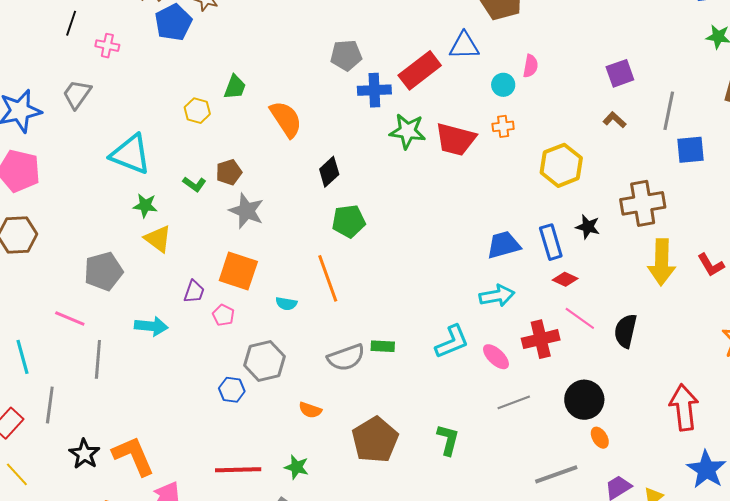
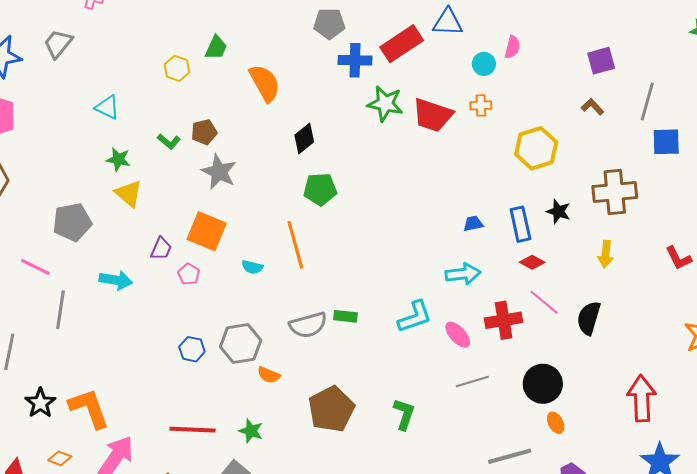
cyan triangle: (131, 154) -> (107, 107), size x0.6
blue trapezoid: (504, 245) -> (473, 224), size x0.6
yellow arrow: (662, 262) -> (606, 254), moved, size x0.6
gray hexagon: (265, 361) -> (241, 344), moved

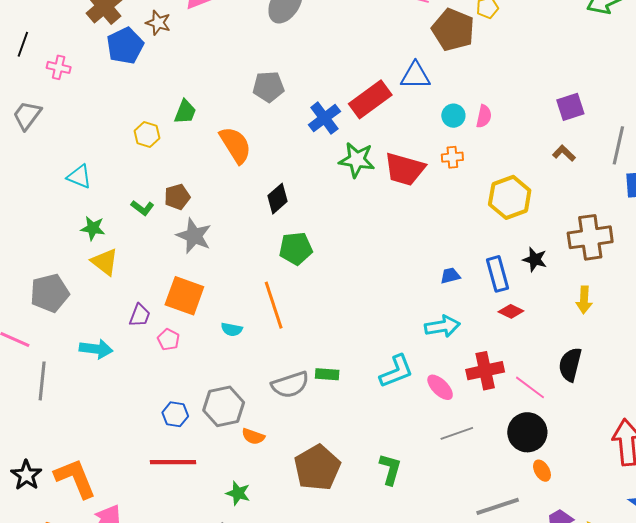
gray pentagon: (329, 24) -> (268, 87), moved
pink semicircle: (512, 47) -> (484, 116), moved
blue cross: (355, 60) -> (324, 118), turned -36
pink line: (544, 302) -> (530, 387), moved
red line: (193, 430) -> (173, 462), moved

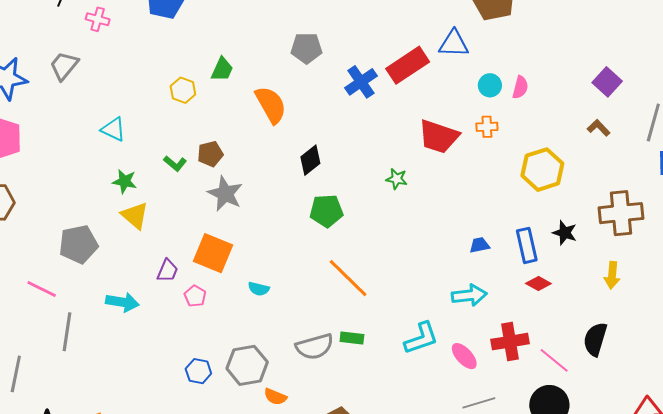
purple square: (570, 107) -> (607, 82), turned -32
green star: (357, 160) -> (397, 179), moved, size x0.6
orange line: (274, 305) -> (348, 278), moved, turned -30

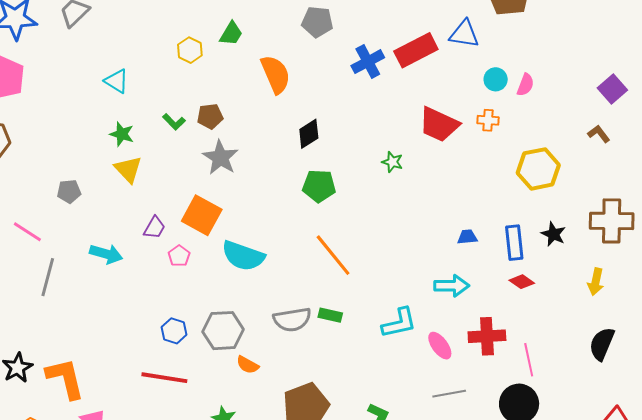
gray pentagon: (78, 244) -> (69, 191), size x0.6
cyan semicircle: (259, 289) -> (243, 256), size x2.0
black semicircle: (595, 339) -> (602, 344), moved
pink line: (554, 360) -> (529, 360), turned 32

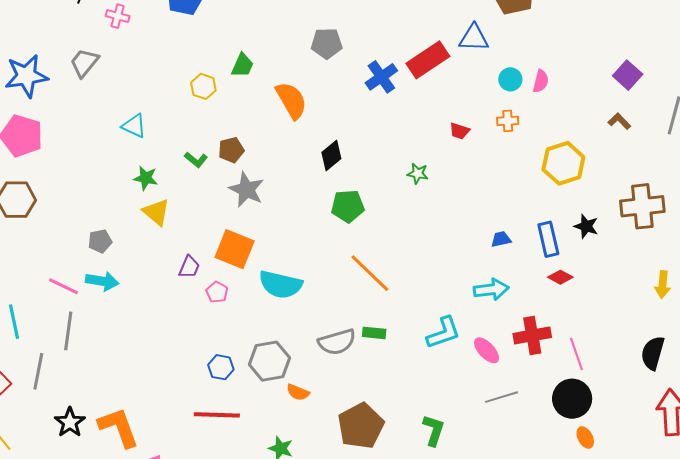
red trapezoid: (439, 125) -> (459, 131), size x0.5
cyan arrow: (106, 254) -> (102, 281), moved
gray line: (48, 277) -> (68, 331), moved
yellow arrow: (596, 282) -> (663, 285), moved
black semicircle: (602, 344) -> (653, 353), moved

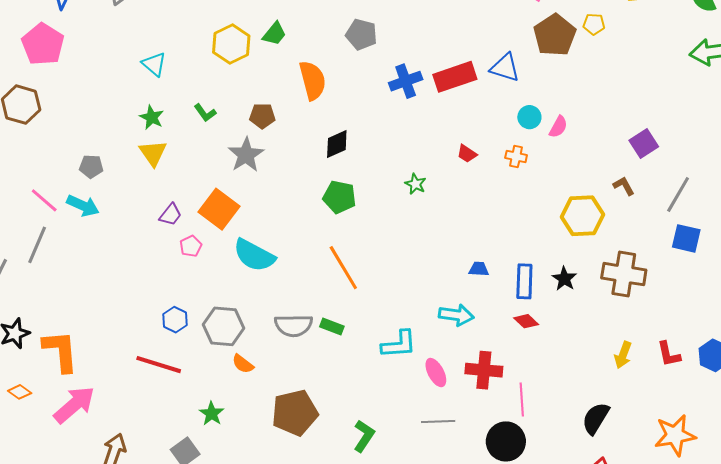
yellow hexagon: (203, 86) -> (231, 44), size x1.5
brown pentagon: (231, 150) -> (262, 116), moved
yellow hexagon: (563, 163) -> (583, 216), moved

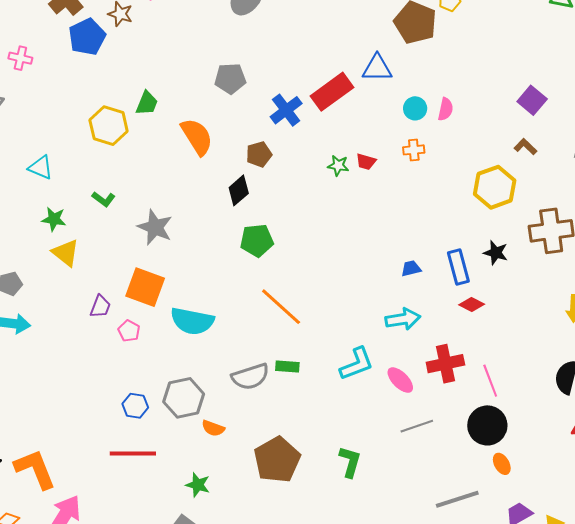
brown pentagon: (262, 116) -> (259, 154), moved
green star: (415, 184) -> (338, 166), moved

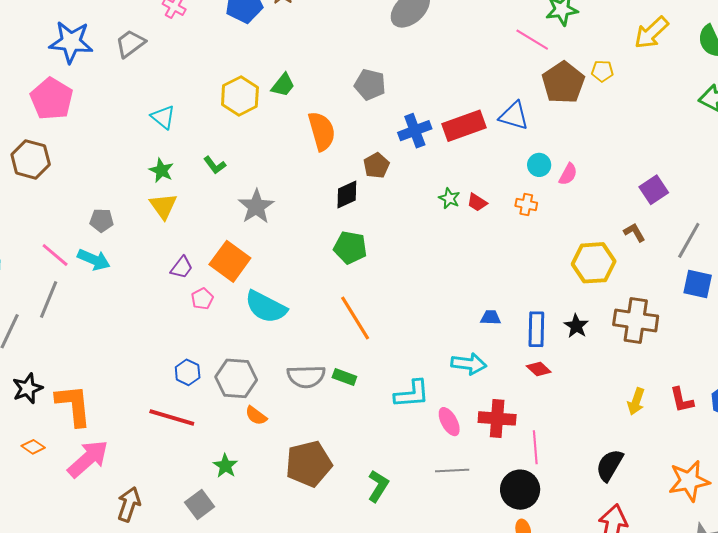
brown pentagon: (259, 154) -> (376, 165), turned -30

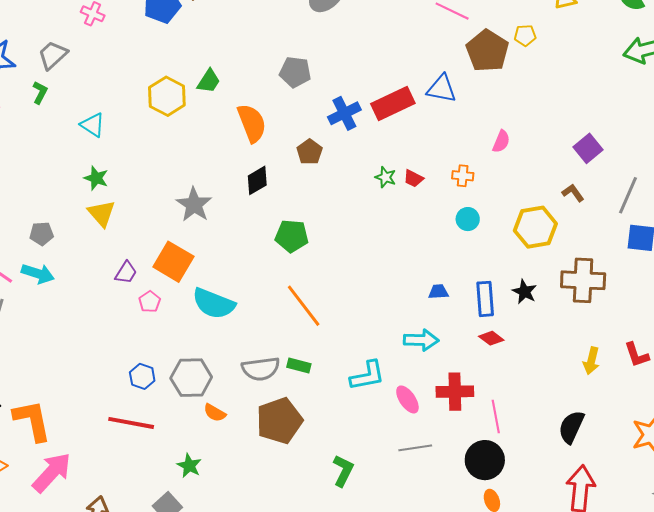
green L-shape: (215, 165) -> (40, 92), moved, turned -110
cyan circle: (539, 165) -> (468, 219), moved
black diamond: (347, 194) -> (257, 180), moved
brown pentagon: (309, 464) -> (279, 421), moved

